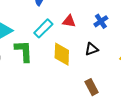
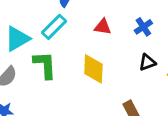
cyan rectangle: (43, 28) -> (54, 27), moved
black triangle: (92, 49) -> (147, 62), moved

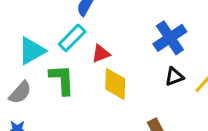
red triangle: (103, 27) -> (101, 54), moved, turned -30
blue cross: (143, 27) -> (170, 38), size x1.6

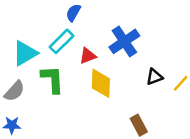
blue cross: (170, 38) -> (124, 41), moved

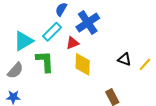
blue cross: (124, 41) -> (88, 23), moved
black triangle: (154, 77) -> (124, 59), turned 40

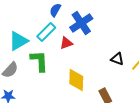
yellow diamond: (83, 64) -> (76, 80), moved

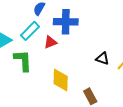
blue cross: (81, 23) -> (66, 22), turned 35

